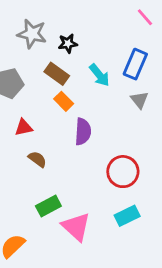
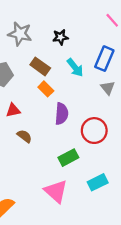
black star: (68, 43) -> (60, 37), moved
red circle: (123, 172) -> (94, 131), moved
green rectangle: (48, 206) -> (68, 158), moved

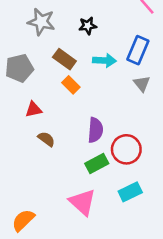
cyan arrow: (75, 68) -> (104, 60), turned -48
purple semicircle: (62, 114) -> (95, 130), moved
red circle: (94, 131) -> (126, 149), moved

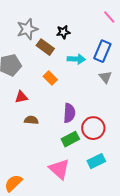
gray star: (41, 22) -> (27, 29), turned -30
brown rectangle: (64, 59) -> (45, 47), moved
brown semicircle: (46, 139) -> (31, 120), turned -32

